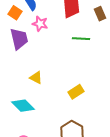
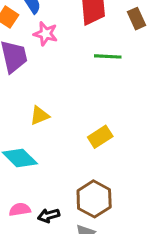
yellow triangle: (36, 78) -> (40, 116), turned -48

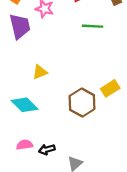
yellow rectangle: (100, 137) -> (110, 88), moved
brown hexagon: (94, 199) -> (82, 102), moved

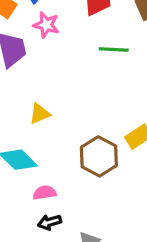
pink semicircle: (25, 145) -> (45, 193), moved

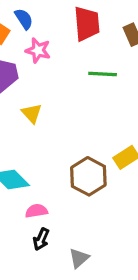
yellow triangle: (40, 114) -> (32, 113), moved, turned -50
black arrow: (50, 222) -> (41, 239), turned -50

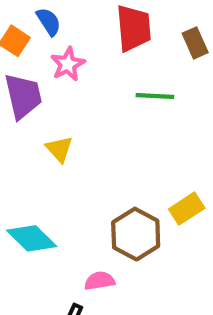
pink star: (38, 50) -> (68, 64), turned 30
pink semicircle: (36, 211) -> (100, 281), moved

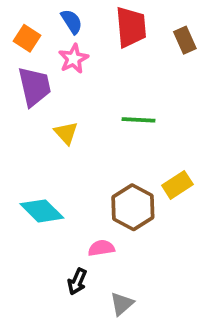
blue semicircle: (49, 22) -> (72, 22), moved
green line: (155, 96) -> (138, 120), moved

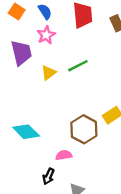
orange square: (27, 38) -> (17, 12), moved
green line: (138, 120) -> (78, 66), moved, turned -30
yellow triangle: (66, 133) -> (48, 73), moved, turned 35

